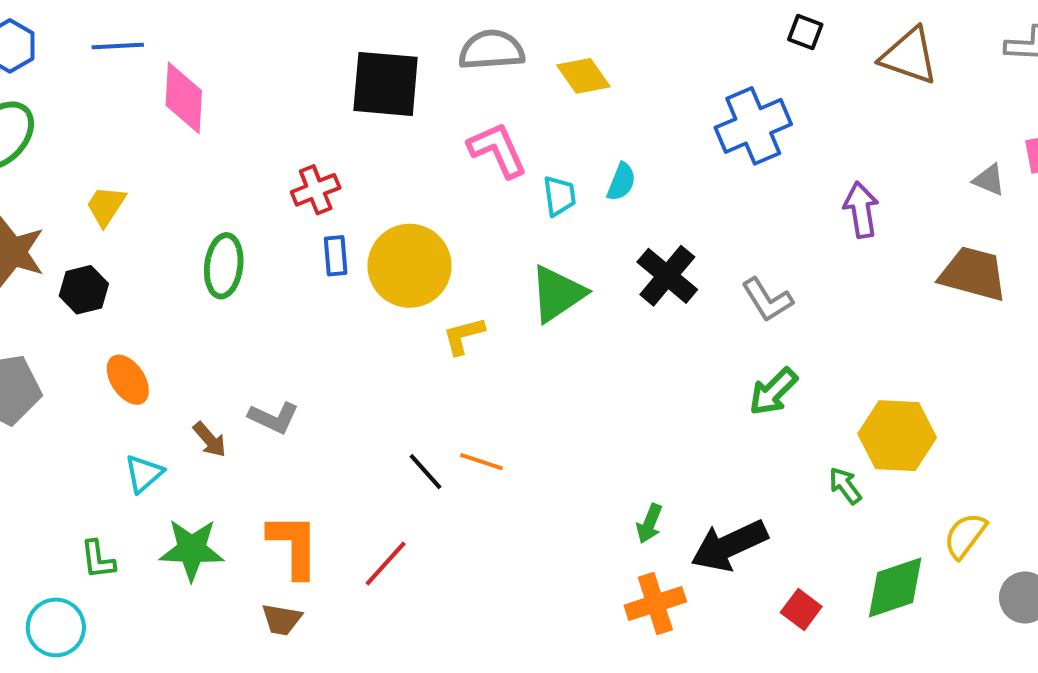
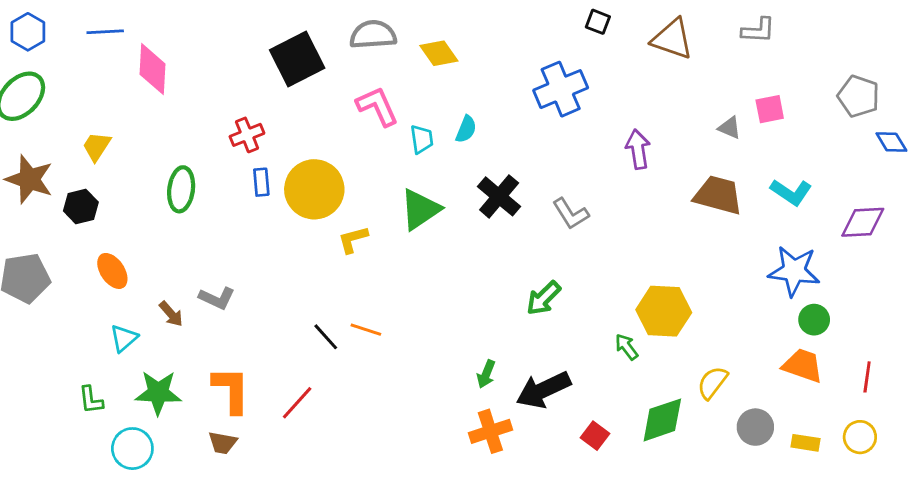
black square: (386, 84) -> (297, 59), turned -32
green arrow: (773, 392) -> (543, 298), moved
cyan circle: (56, 627) -> (132, 449), moved

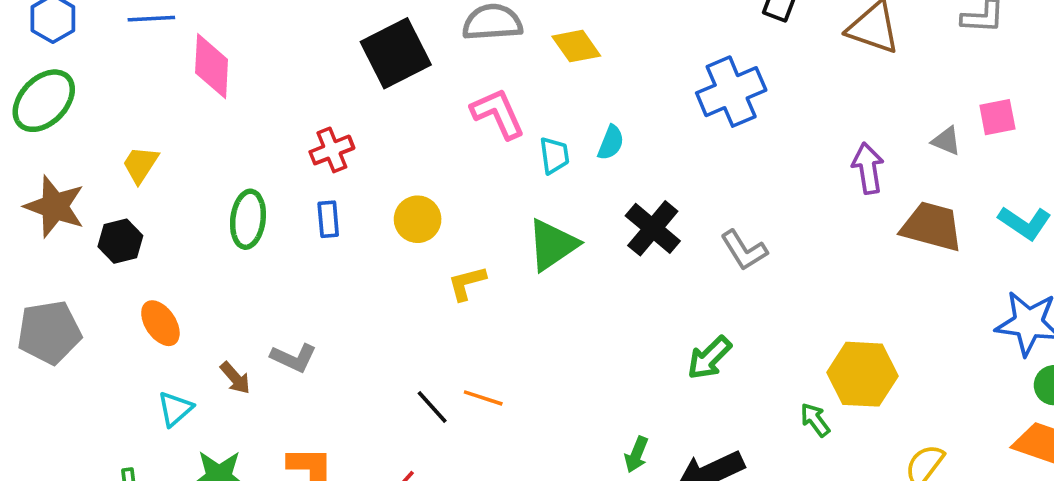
purple arrow: (638, 149) -> (868, 168), moved
blue rectangle: (261, 182) -> (328, 219), moved
yellow circle: (314, 189) -> (418, 219), size x0.6

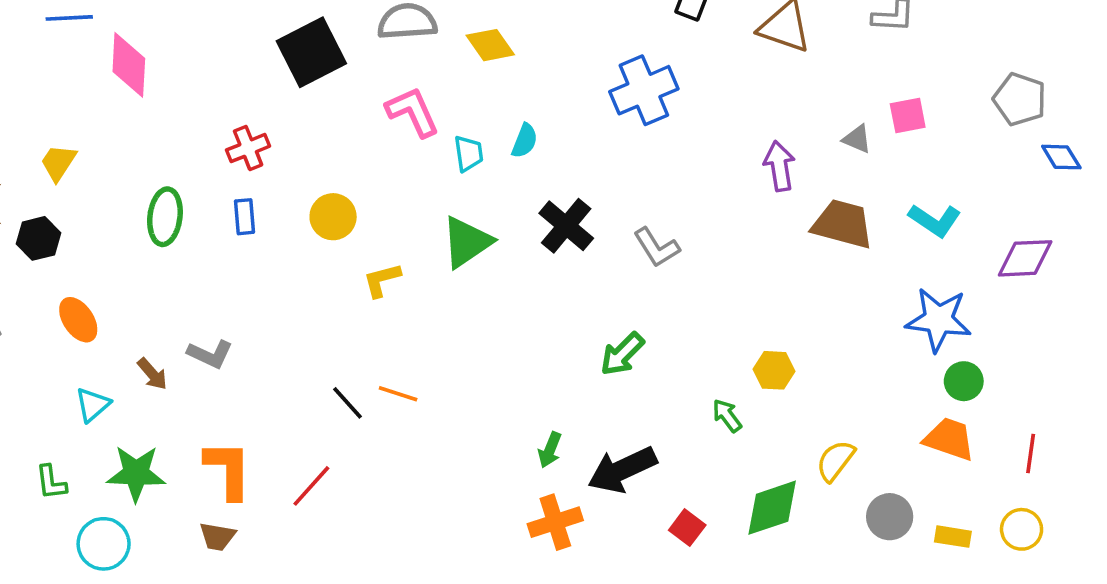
yellow hexagon: (862, 374) -> (774, 370), size x0.6

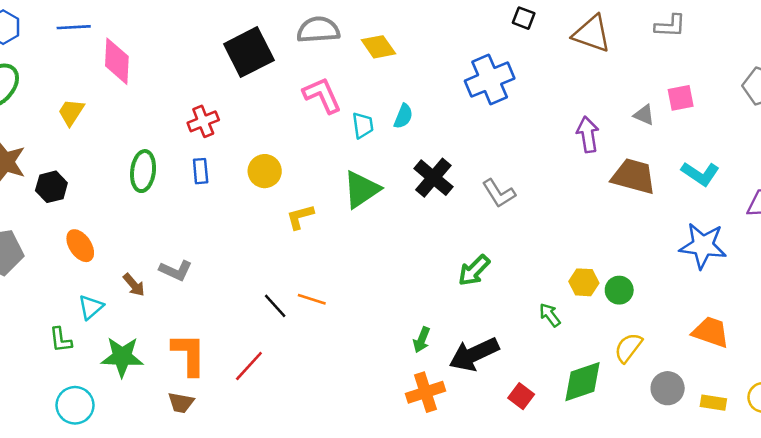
yellow trapezoid: (58, 163) -> (71, 112), moved
green circle: (964, 381) -> (619, 290), moved
green L-shape: (51, 482) -> (61, 340), moved
cyan circle: (104, 544) -> (75, 405), moved

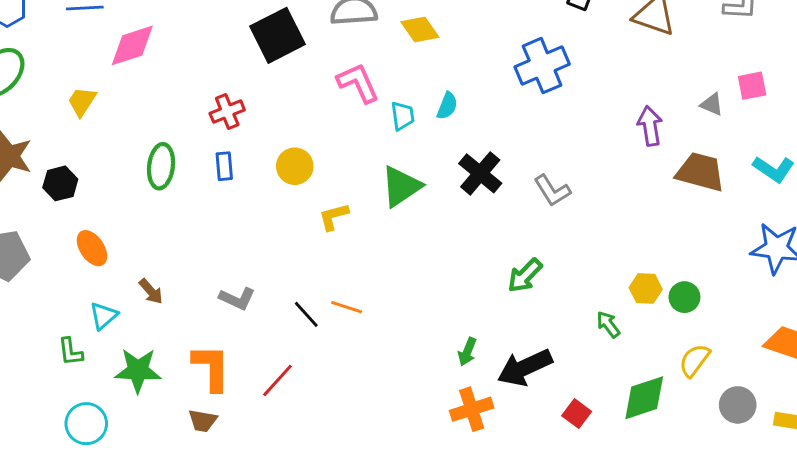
pink diamond: (117, 61) -> (132, 45), turned 69
gray L-shape: (176, 270) -> (237, 299), moved

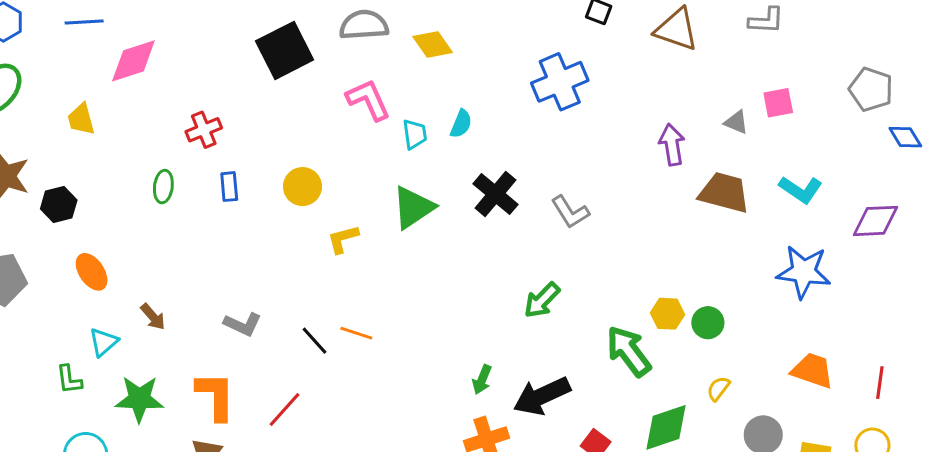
yellow trapezoid: (82, 101) -> (81, 119), turned -48
red cross: (227, 112) -> (204, 130), moved
green ellipse: (161, 166) -> (163, 187), size x0.7
green arrow: (608, 324) -> (629, 351), size x1.8
yellow semicircle: (695, 360) -> (718, 388), size x0.7

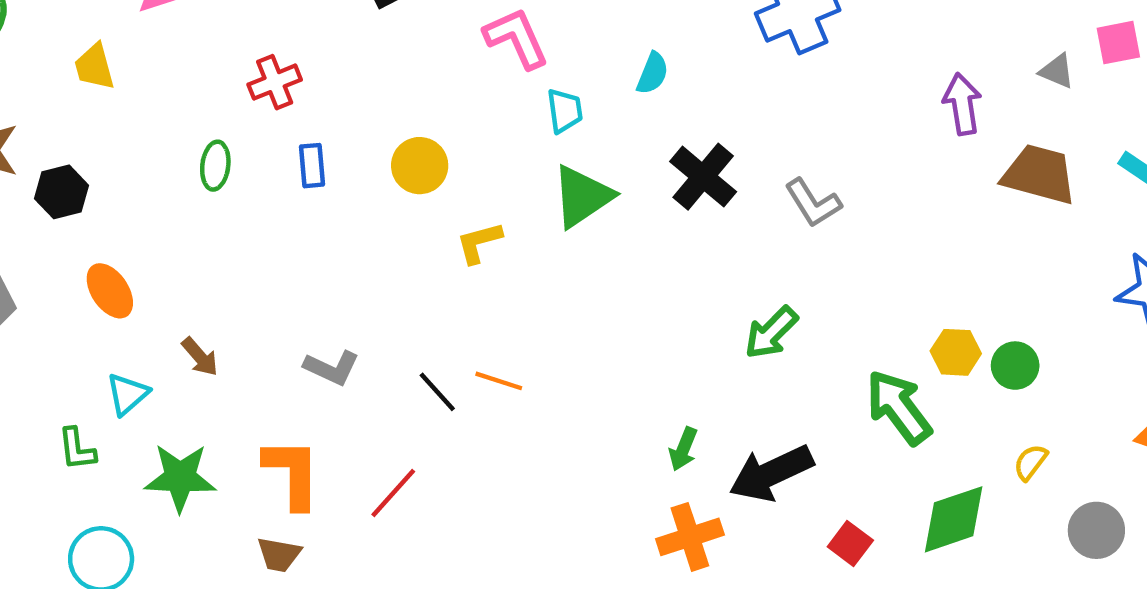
cyan trapezoid: (415, 134) -> (565, 111), moved

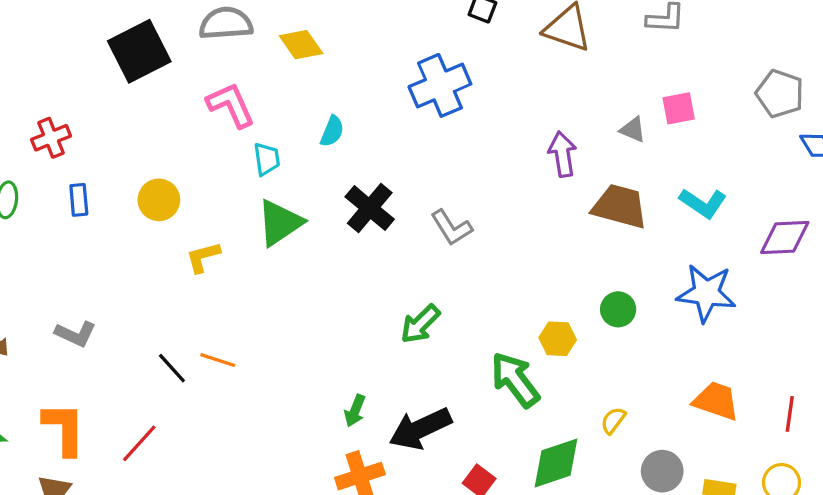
green circle: (1015, 366) -> (618, 309), moved
gray L-shape: (332, 368) -> (76, 334), moved

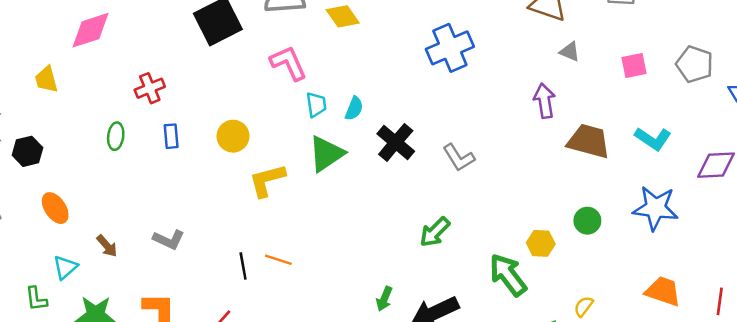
gray pentagon: (780, 94) -> (695, 64), moved
gray triangle: (633, 130) -> (570, 52), moved
cyan semicircle: (332, 131) -> (354, 108), moved
yellow L-shape: (203, 257) -> (267, 180), size x1.4
black line: (172, 368) -> (243, 266), turned 32

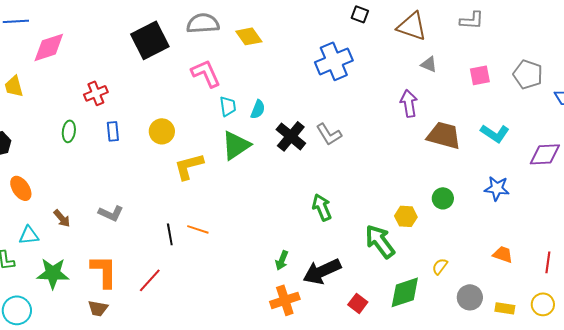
gray L-shape: (459, 158) -> (329, 134), moved
blue star: (655, 208) -> (497, 188), size x0.7
green arrow: (435, 232) -> (322, 207), turned 112
cyan triangle: (65, 267) -> (29, 235), turned 35
orange trapezoid: (663, 291) -> (503, 254), size x0.7

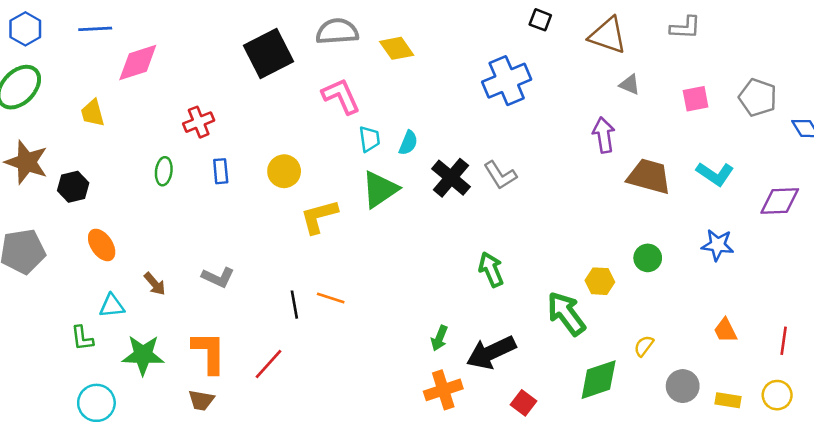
orange trapezoid: (503, 254) -> (725, 330), turned -135
red square: (358, 303) -> (523, 403), moved

